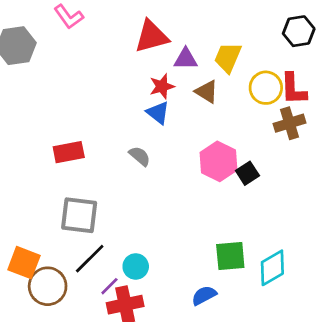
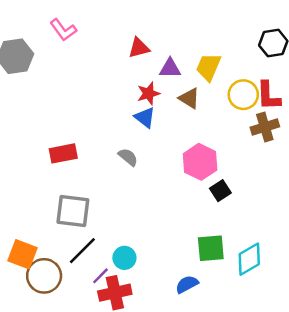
red triangle: (151, 36) -> (139, 48), size x0.7
black square: (247, 173) -> (220, 191), moved

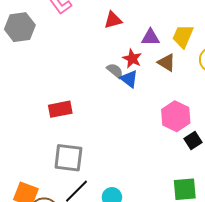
red triangle: (139, 48) -> (113, 20), moved
red star: (148, 93) -> (132, 59), turned -30
gray semicircle: (128, 157) -> (115, 71), moved

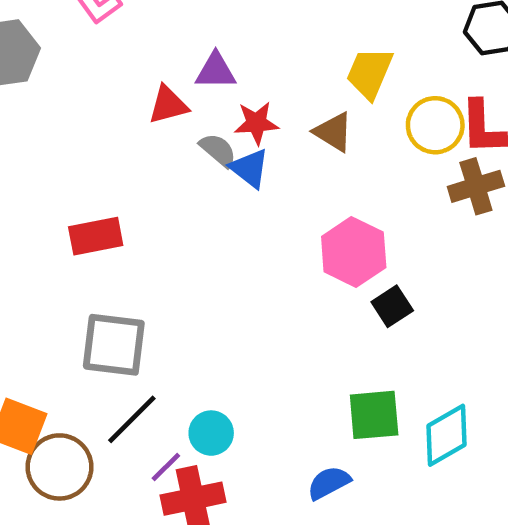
red triangle: (113, 20) -> (168, 105), moved
purple triangle: (150, 37) -> (216, 71), moved
red star: (132, 59) -> (256, 123), turned -30

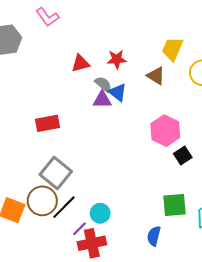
purple triangle: (216, 71) -> (102, 100), moved
red star: (256, 123) -> (117, 59), moved
gray square: (114, 345) -> (56, 173), turned 32
brown circle: (60, 467) -> (42, 201), moved
blue semicircle: (329, 483) -> (154, 236), turned -48

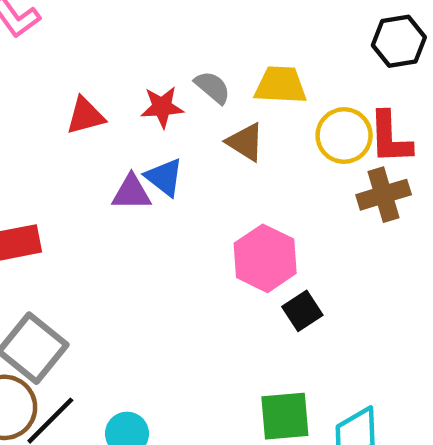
yellow trapezoid: (172, 49) -> (280, 85), turned 70
gray semicircle: (103, 84) -> (213, 87), moved

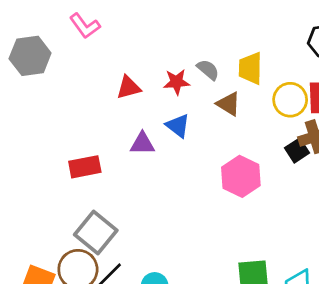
yellow trapezoid: (280, 85) -> (250, 68), turned -92
purple triangle: (131, 193) -> (142, 144), moved
black square: (302, 311) -> (297, 150), moved

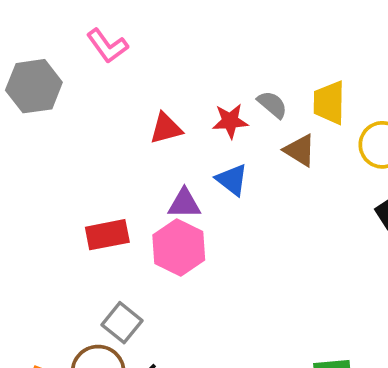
pink hexagon: (241, 176) -> (179, 248), moved
gray square: (96, 233) -> (122, 323), size x0.7

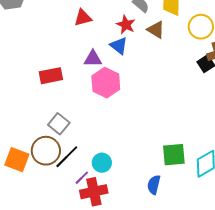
red star: (230, 121) -> (126, 25), moved, turned 30
pink hexagon: (179, 248) -> (106, 83), moved

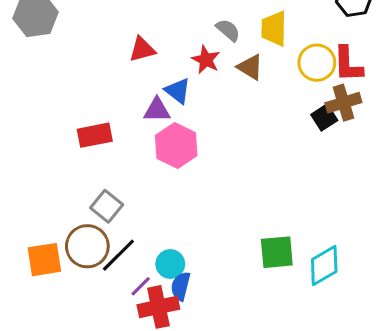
blue triangle: (119, 46) -> (178, 91), moved
orange square: (17, 160) -> (44, 260), turned -30
blue semicircle: (154, 185) -> (181, 286), moved

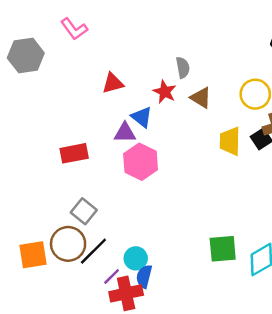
yellow trapezoid: (274, 29) -> (230, 141), moved
gray semicircle: (228, 30) -> (183, 68), turned 40

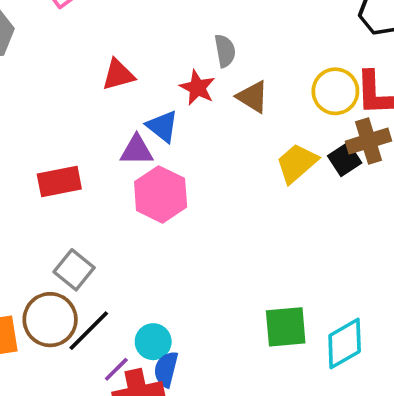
yellow trapezoid: (230, 141) -> (297, 163), turned 48

